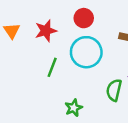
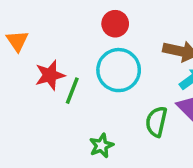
red star: (46, 31) -> (50, 75), moved

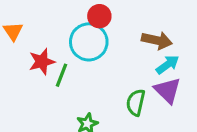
cyan circle: (119, 70) -> (89, 42), moved

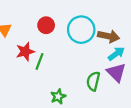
red circle: (99, 16) -> (46, 25), moved
cyan circle: (89, 42) -> (81, 30), moved

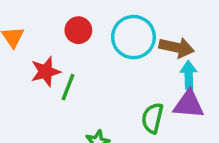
cyan arrow: (116, 54) -> (189, 75), turned -56
purple triangle: (116, 72) -> (189, 104), turned -40

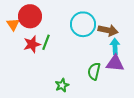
red circle: (78, 30) -> (30, 16), moved, size x1.5
green line: (68, 87) -> (46, 42), moved

